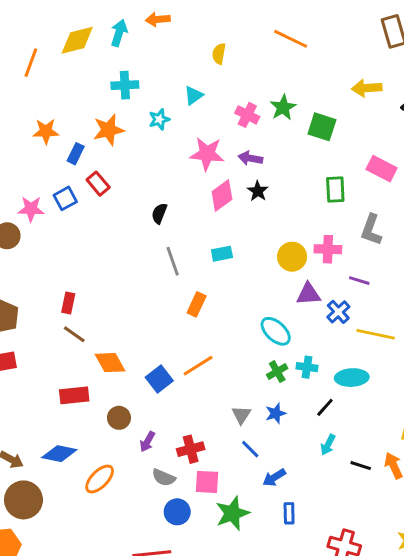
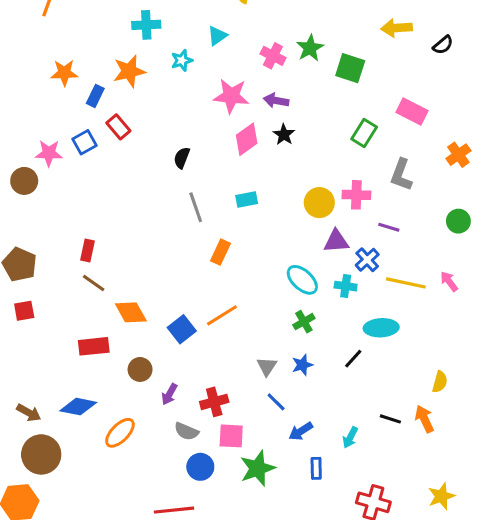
green rectangle: (335, 190) -> (364, 133), turned 35
cyan cross: (307, 367) -> (346, 286), moved
cyan arrow: (328, 445) -> (350, 437), moved

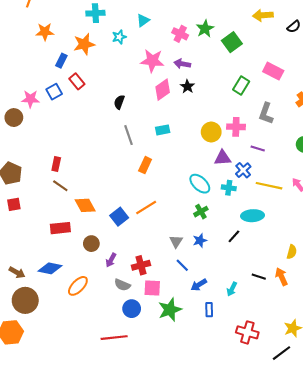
green square: (350, 68) -> (232, 42), turned 36
orange star: (64, 73) -> (45, 32), moved

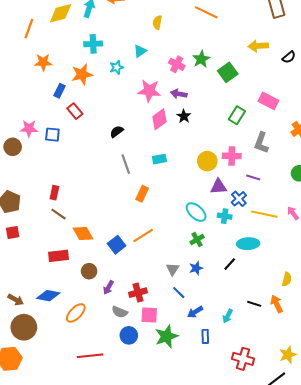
blue square: (54, 92) -> (52, 135), moved, turned 35
black semicircle: (119, 102) -> (117, 132), turned 32
red line: (114, 338) -> (90, 356), moved

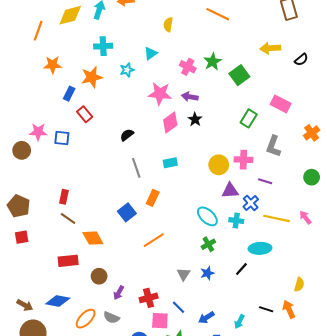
blue square: (117, 245) -> (127, 212), moved
blue line: (179, 293) -> (178, 307), moved
gray semicircle: (120, 312) -> (111, 318), moved

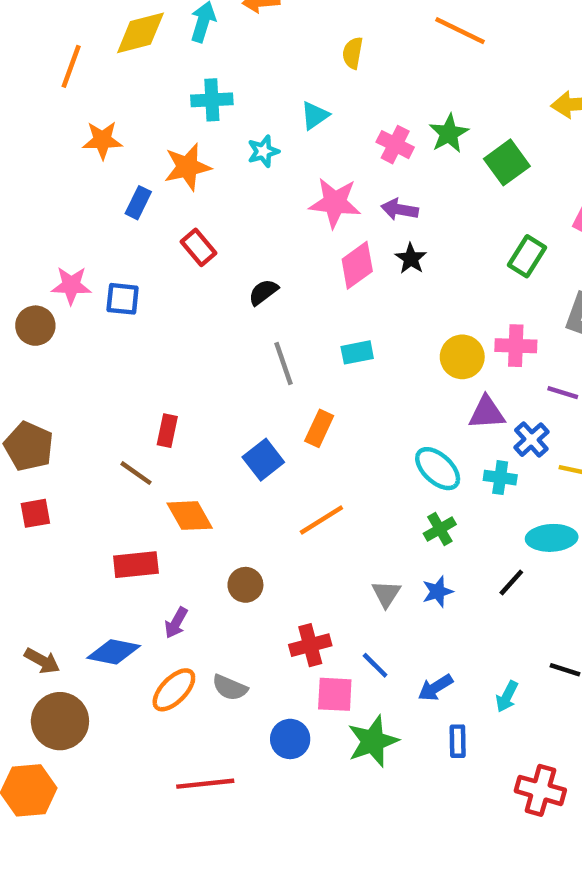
red rectangle: (85, 114) -> (199, 247), moved
red rectangle: (64, 197) -> (167, 431), moved
brown circle: (99, 276) -> (245, 585), moved
purple arrow: (119, 293) -> (176, 623), moved

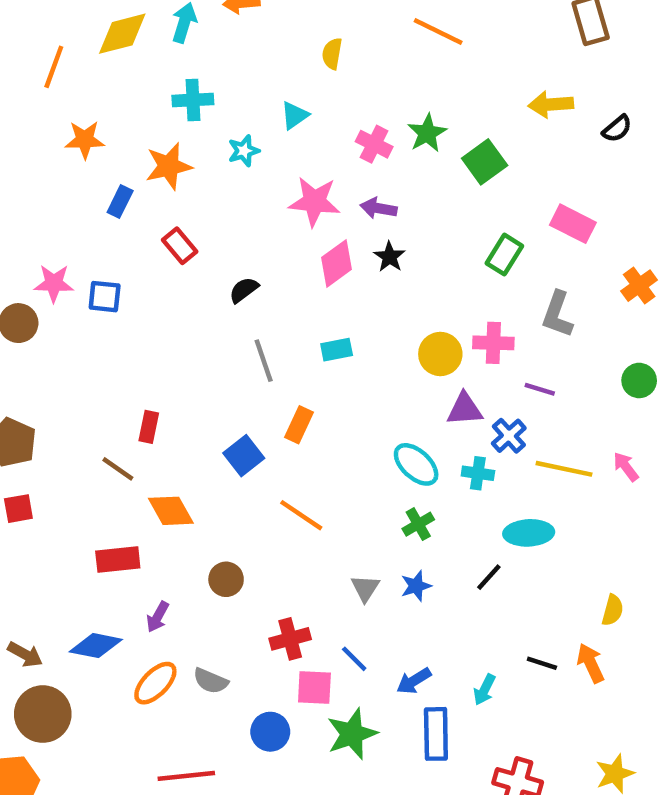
orange line: (321, 520) -> (301, 515), turned 66
blue rectangle: (458, 741) -> (436, 734), size x1.6

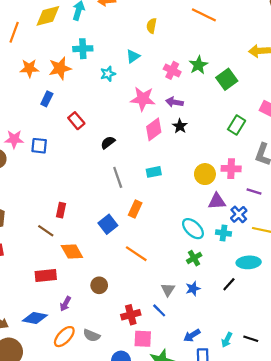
orange star: (169, 166) -> (60, 68), moved
blue line: (354, 659) -> (159, 310), moved
black line: (542, 663) -> (251, 339), moved

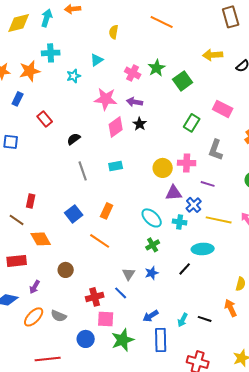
orange rectangle: (135, 209) -> (107, 211), moved

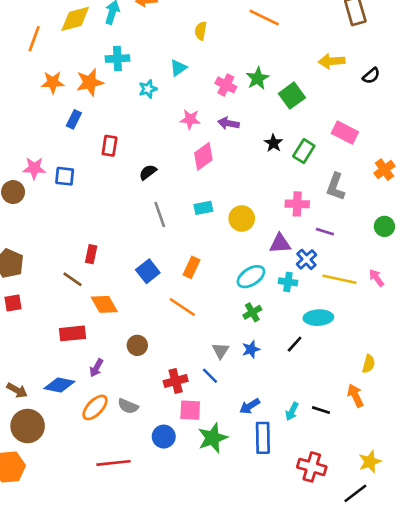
pink star: (106, 99) -> (190, 119), size x0.7
red rectangle: (45, 119) -> (110, 146), turned 49
black star: (140, 124) -> (273, 143), moved
yellow circle: (163, 168) -> (242, 218), moved
cyan ellipse: (152, 218) -> (251, 277), turned -75

